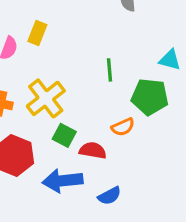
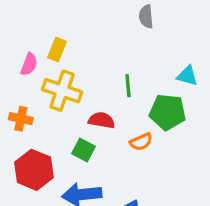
yellow cross: (46, 98) -> (62, 91), moved, turned -33
red semicircle: (93, 150) -> (102, 120), moved

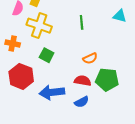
green pentagon: (168, 112) -> (107, 80), moved
red semicircle: (102, 120) -> (83, 81), moved
green square: (83, 150) -> (47, 55), moved

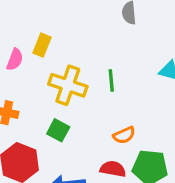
yellow cross: (39, 26) -> (68, 85), moved

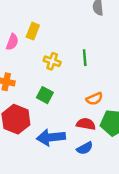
yellow cross: (68, 85) -> (52, 61), size x0.6

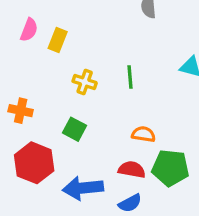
pink semicircle: (12, 42) -> (29, 30), moved
orange semicircle: (94, 99) -> (144, 134), turned -147

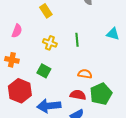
pink semicircle: (29, 30) -> (17, 31), moved
yellow rectangle: (58, 40) -> (46, 11), moved, turned -56
green pentagon: (170, 168) -> (101, 94), turned -30

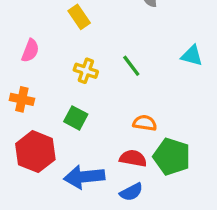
green line: (77, 40) -> (131, 66), turned -32
green pentagon: (101, 94) -> (172, 157), turned -30

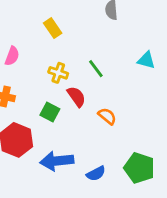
orange semicircle: (145, 123) -> (107, 116), turned 30
green pentagon: (172, 157) -> (139, 168), moved
red semicircle: (133, 158) -> (76, 97), moved, turned 45

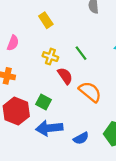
green square: (50, 112) -> (44, 102), moved
orange semicircle: (107, 116) -> (90, 92), size x1.5

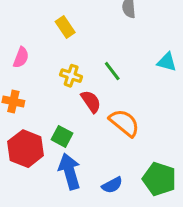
blue arrow: (49, 128) -> (70, 171), turned 80

